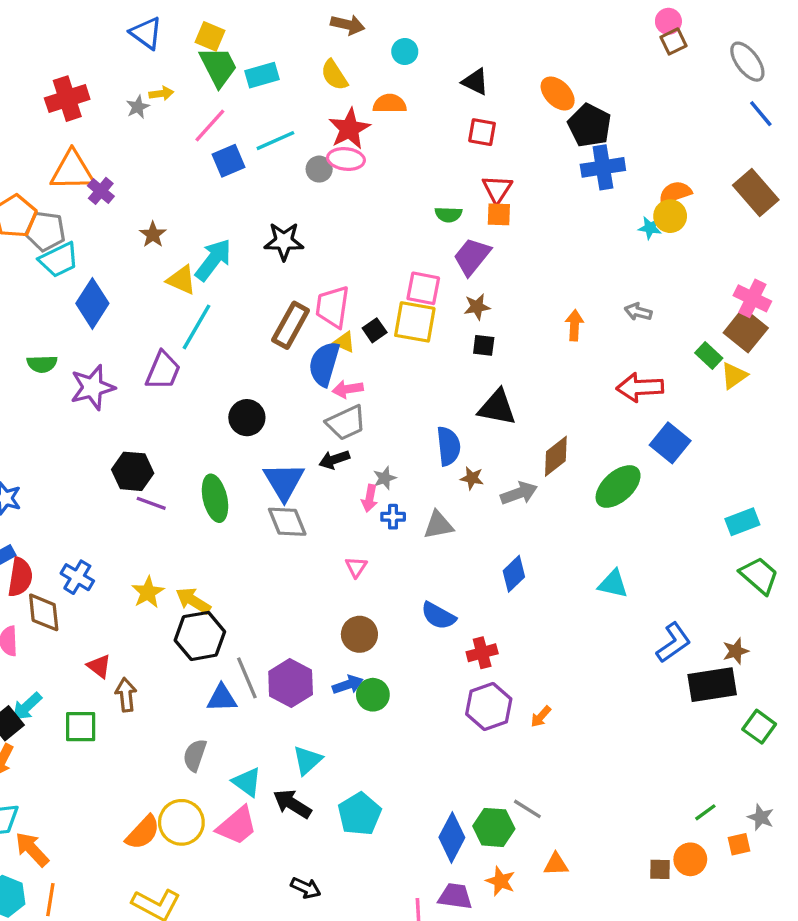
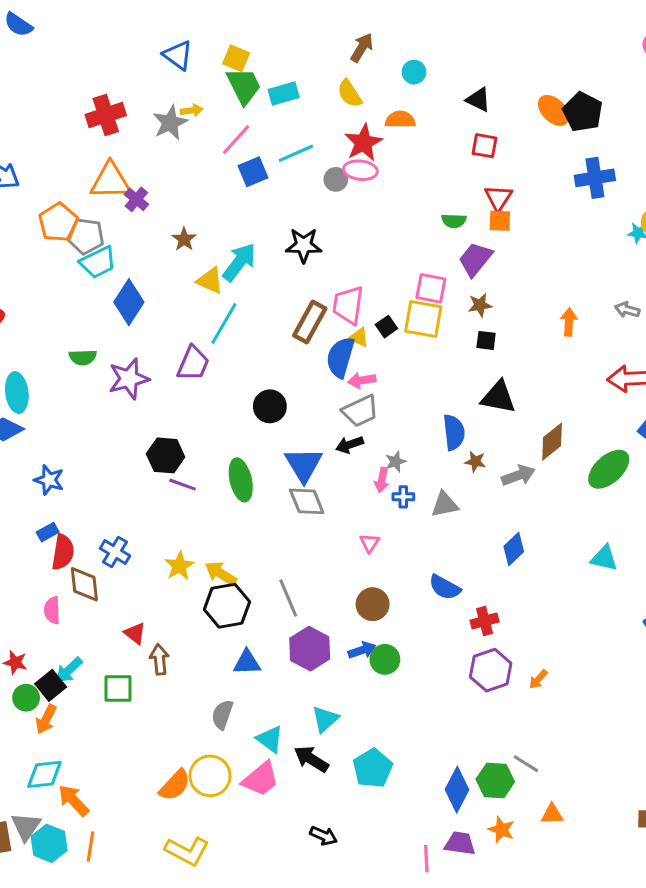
brown arrow: (348, 25) -> (362, 48), turned -72
gray star: (138, 107) -> (170, 123), size x1.6
black pentagon: (590, 125) -> (583, 112), moved
gray line: (247, 678) -> (288, 598), moved

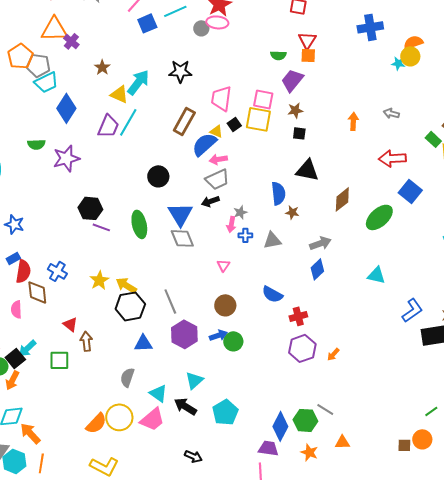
pink trapezoid: (348, 305) -> (221, 98), moved
blue semicircle: (340, 357) -> (204, 144), turned 32
purple trapezoid: (193, 363) -> (108, 126), moved
gray arrow: (518, 475) -> (320, 243), moved
purple trapezoid: (460, 843) -> (268, 448), moved

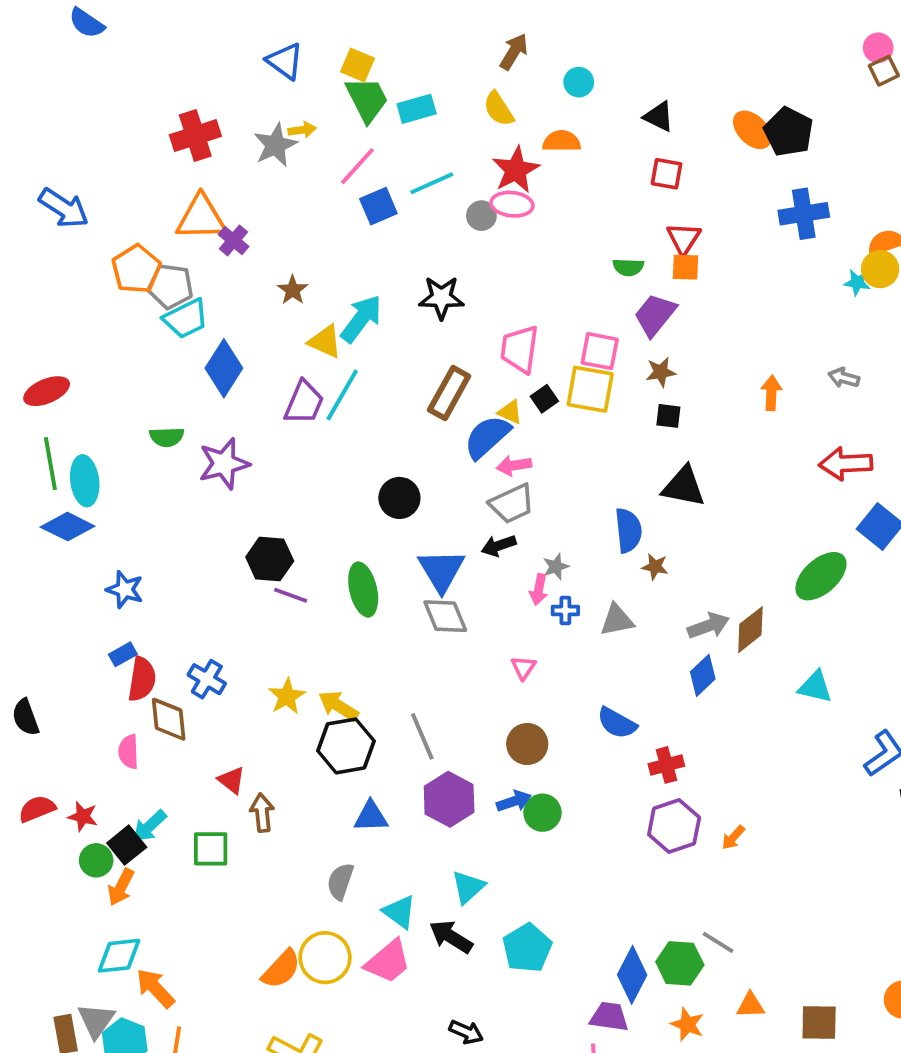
brown diamond: (342, 199) -> (750, 630), moved
brown square: (404, 445) -> (819, 1022), moved, size x1.5

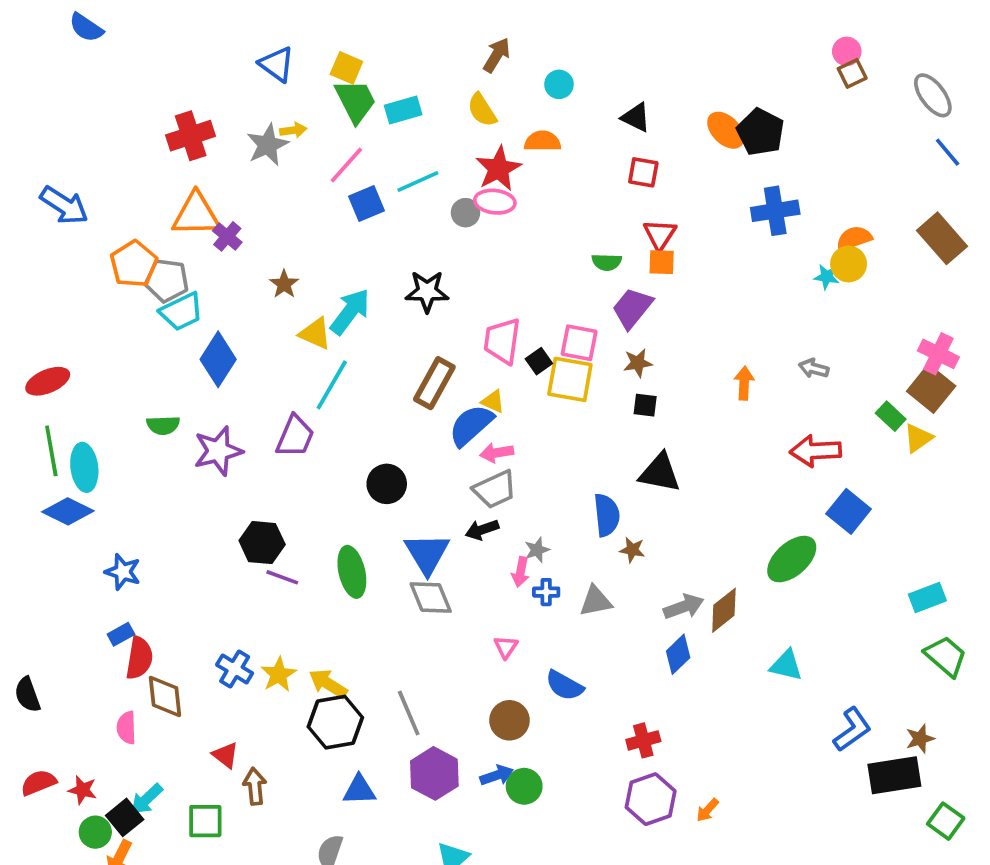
black square: (544, 399) -> (539, 361), moved
purple trapezoid: (304, 403) -> (295, 436), moved
blue cross: (207, 679) -> (235, 669), moved
blue semicircle: (617, 723) -> (564, 685), moved

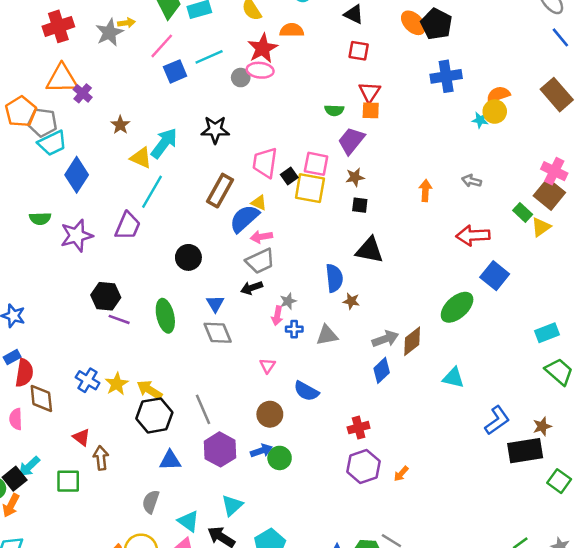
blue triangle: (427, 554) -> (215, 304), size x0.6

